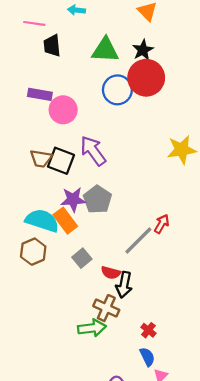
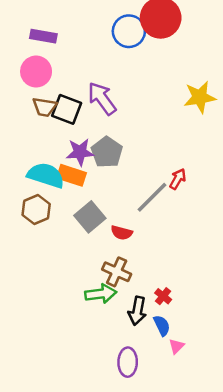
pink circle: (63, 110) -> (36, 72), moved
orange rectangle: (65, 221) -> (71, 175), turned -35
gray square: (82, 258) -> (90, 217), size x1.4
black arrow: (124, 285) -> (137, 311), moved

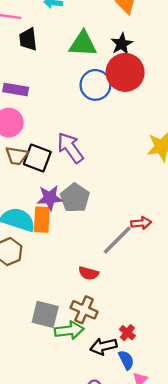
orange rectangle: (71, 175) -> (42, 220), turned 75
red arrow: (178, 179) -> (141, 223), turned 54
gray square: (90, 217) -> (45, 314), moved, turned -36
black arrow: (137, 311) -> (103, 346), turned 65

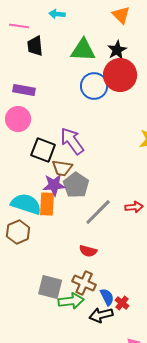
brown trapezoid: (17, 156) -> (62, 168), moved
gray line: (117, 240) -> (98, 212), moved
blue semicircle: (126, 360) -> (107, 297), moved

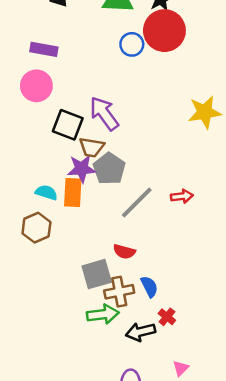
blue circle: (94, 86) -> (132, 44), size x0.7
cyan semicircle: (26, 204) -> (46, 193), size x0.6
brown cross: (84, 283) -> (119, 292), turned -35
gray square: (50, 287) -> (97, 274), moved, turned -30
blue semicircle: (107, 297) -> (149, 287), moved

